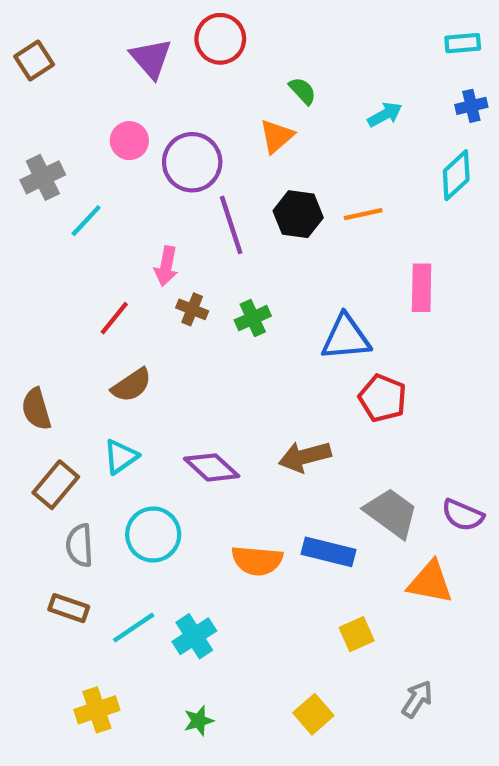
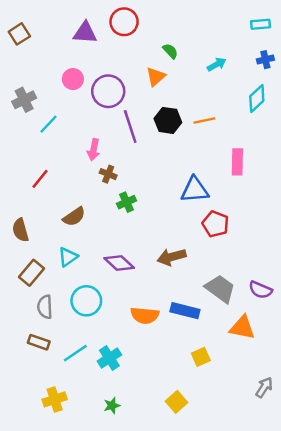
purple triangle: (151, 58) -> (85, 33), turned -45
red line: (114, 318) -> (40, 179), moved
green cross: (253, 318) -> (126, 202), moved
gray arrow: (417, 699) -> (264, 387), moved

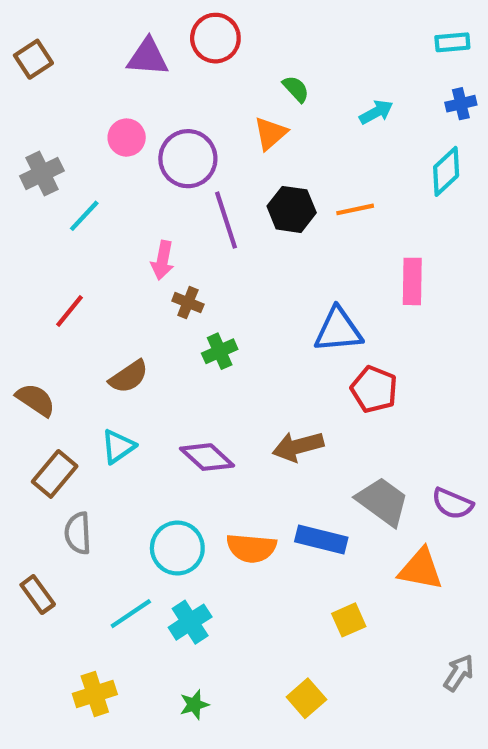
brown semicircle: (20, 230) -> (36, 400), turned 140
cyan circle: (86, 301) -> (177, 548), moved
brown rectangle: (39, 342) -> (38, 595), moved, turned 35

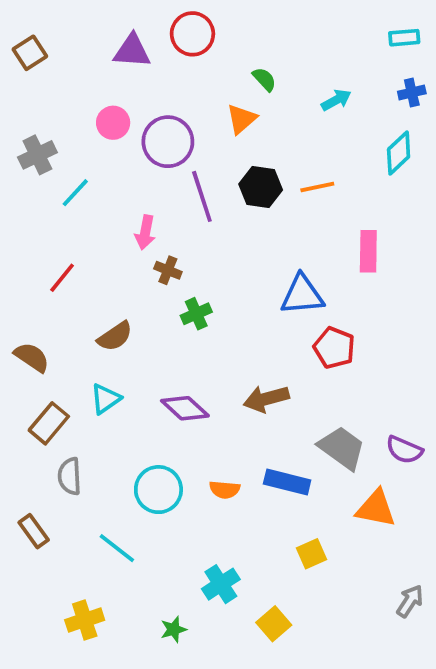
orange semicircle: (251, 548) -> (225, 490), size x0.7
cyan line: (131, 614) -> (117, 548), turned 72
cyan cross: (190, 622) -> (221, 584), moved

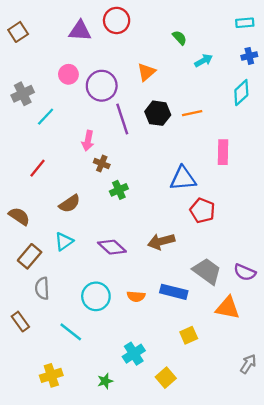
green semicircle: (264, 79) -> (180, 38), moved

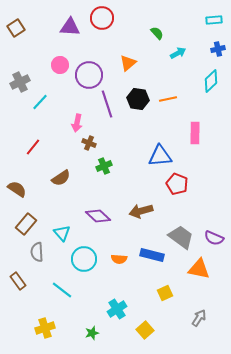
cyan triangle: (64, 241) -> (62, 233), moved, turned -36
gray arrow: (248, 364) -> (199, 318), moved

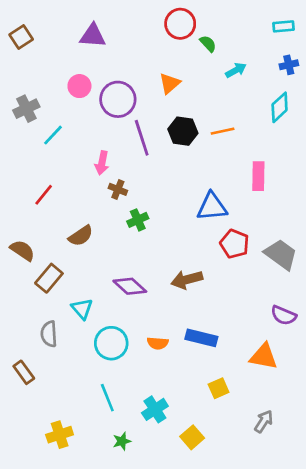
red circle: (102, 18) -> (180, 24), moved
brown rectangle: (26, 224) -> (49, 278), moved
gray trapezoid: (181, 237) -> (281, 254), moved
cyan line: (62, 290) -> (107, 398), moved, turned 30

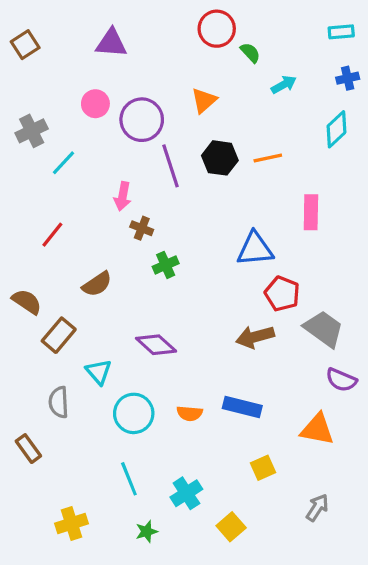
gray trapezoid: (281, 254) -> (324, 329), moved
brown arrow: (187, 280) -> (255, 337), moved

